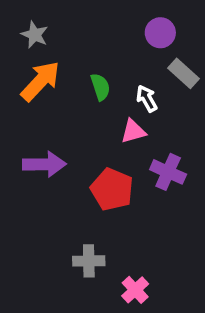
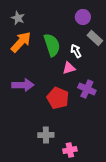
green semicircle: (100, 87) -> (52, 45), size x1.6
pink cross: (135, 290) -> (70, 150), turned 32

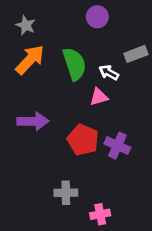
purple circle: (83, 17) -> (97, 17), moved
gray rectangle: (95, 38) -> (136, 54), turned -63
white arrow: (76, 51) -> (109, 73), turned -32
purple cross: (87, 89) -> (117, 146), moved

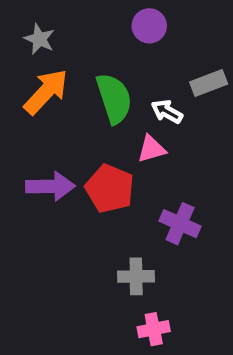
red pentagon: (83, 140) -> (110, 188), moved
gray cross: (66, 193) -> (136, 276), moved

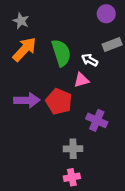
purple circle: (149, 26) -> (106, 14), moved
pink cross: (154, 329) -> (72, 177), moved

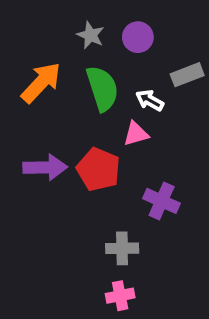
purple circle: (106, 14) -> (138, 37), moved
gray star: (21, 21) -> (90, 35), moved

